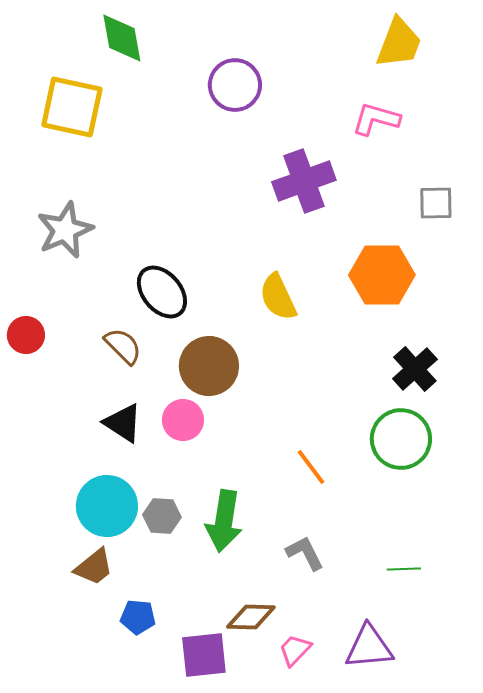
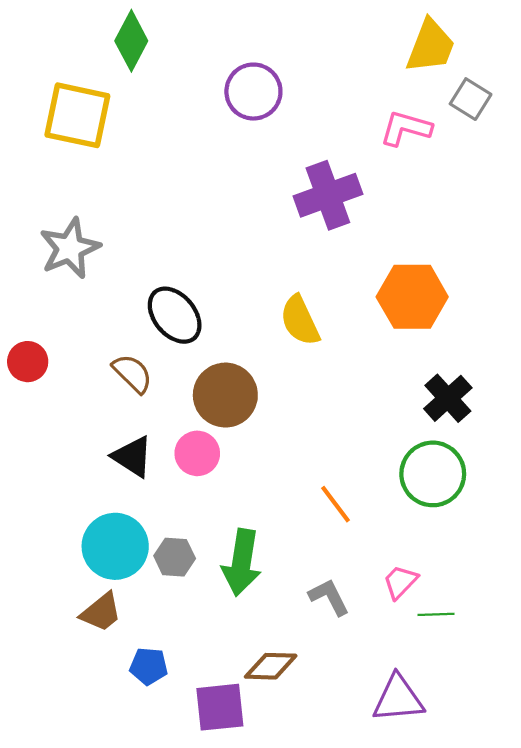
green diamond: (122, 38) -> (131, 41), turned 38
gray square: (436, 203) -> (471, 99), moved, turned 33
pink trapezoid: (295, 650) -> (400, 582), moved

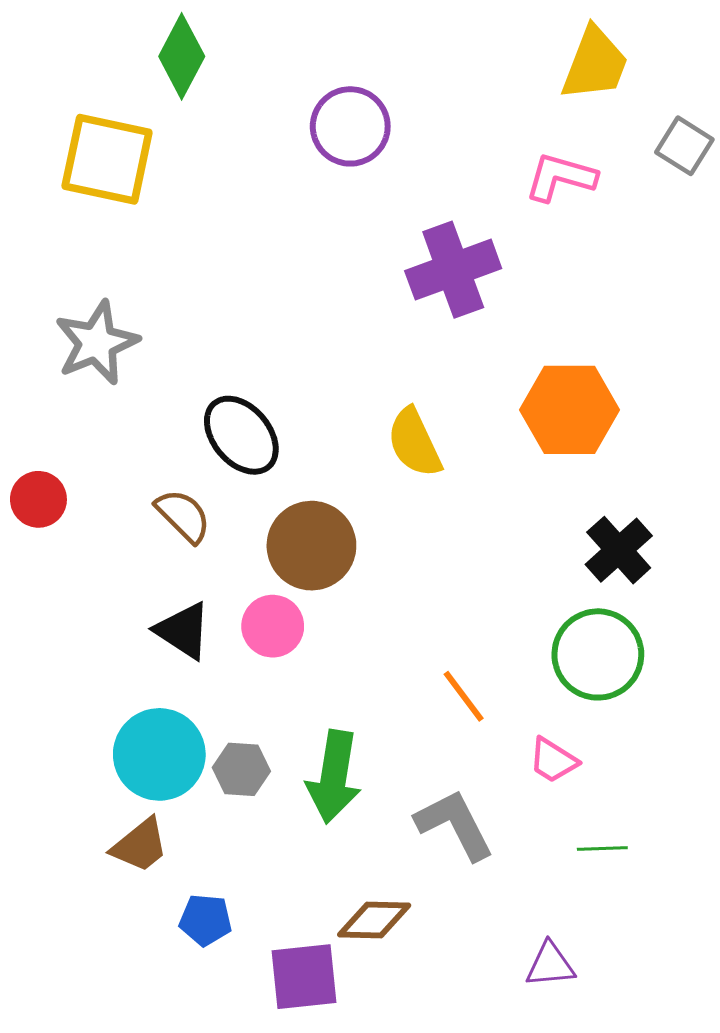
gray square: (471, 99) -> (684, 146), moved
pink trapezoid: (400, 582) -> (553, 760), moved, turned -102
gray L-shape: (329, 597) -> (455, 825), size x1.4
purple triangle: (398, 699) -> (550, 965), size x0.7

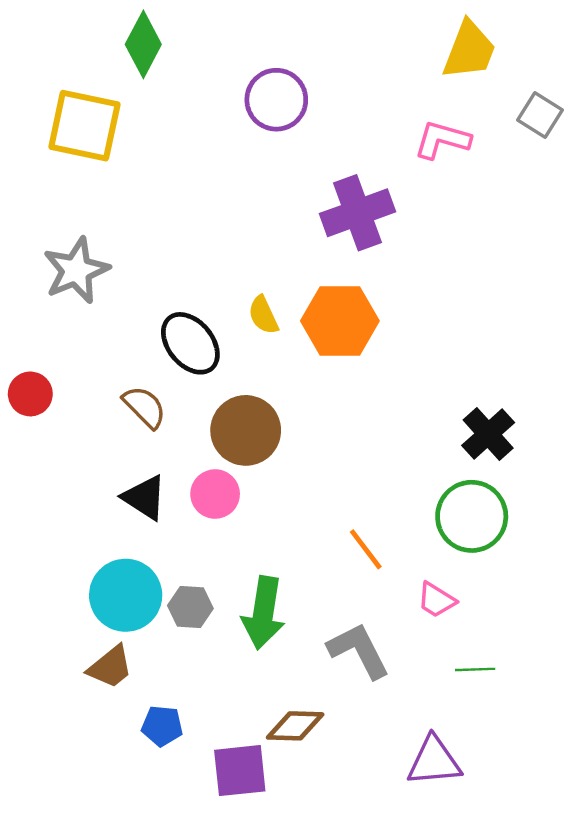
orange hexagon: (570, 410) -> (340, 321), moved
yellow semicircle: (414, 443) -> (263, 315), moved, size x0.7
purple triangle: (550, 965) -> (434, 761), size x1.4

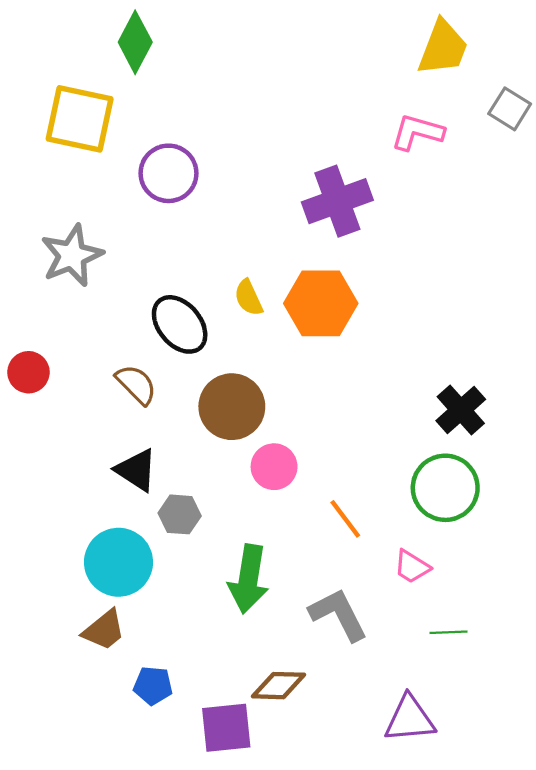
purple circle: (276, 100) -> (168, 173), moved
pink circle: (215, 494) -> (274, 467), moved
gray hexagon: (190, 607) -> (180, 514), moved

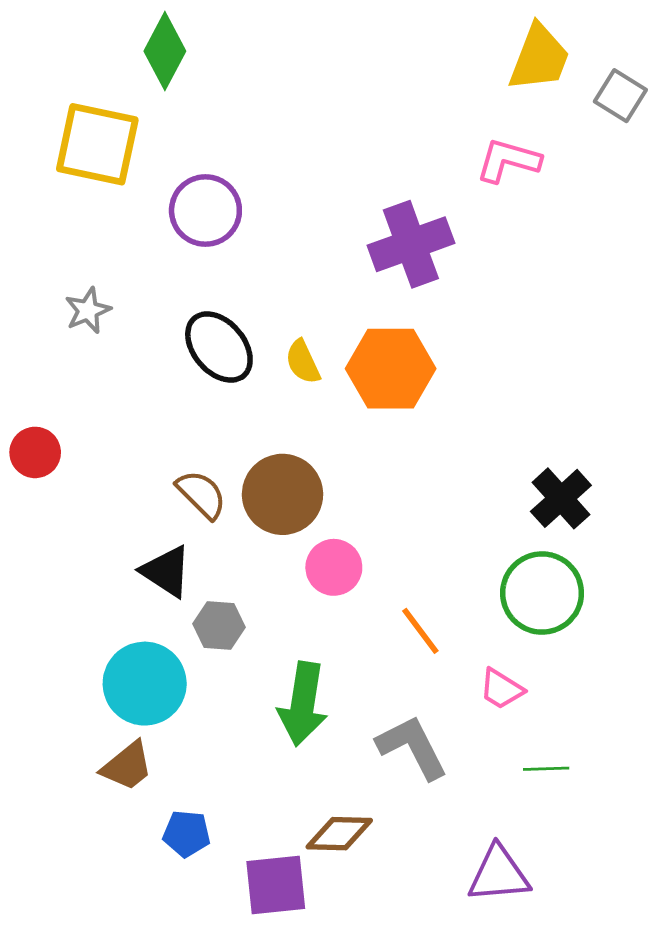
gray square: (510, 109) -> (620, 96), moved
gray star: (72, 256) -> (88, 311), size x0.6
black ellipse: (180, 324) -> (219, 347), moved
brown semicircle: (136, 384) -> (201, 494), moved

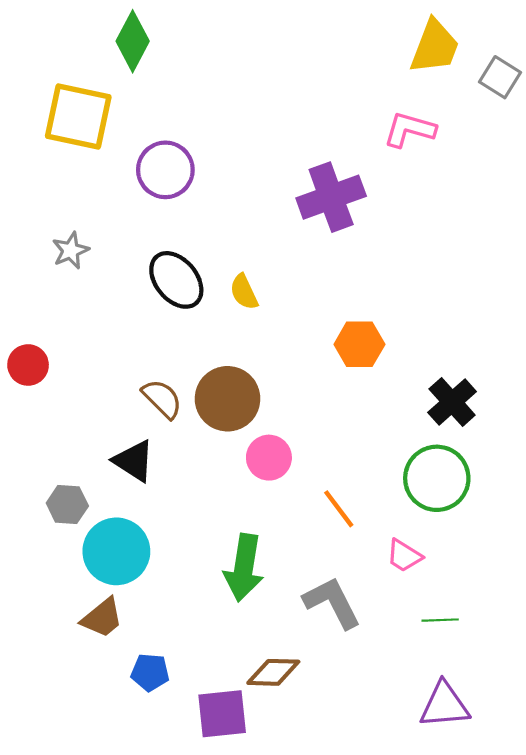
orange hexagon: (391, 369) -> (359, 344), moved, size x0.7
gray hexagon: (219, 625) -> (67, 504), moved
purple triangle: (499, 874) -> (444, 705), moved

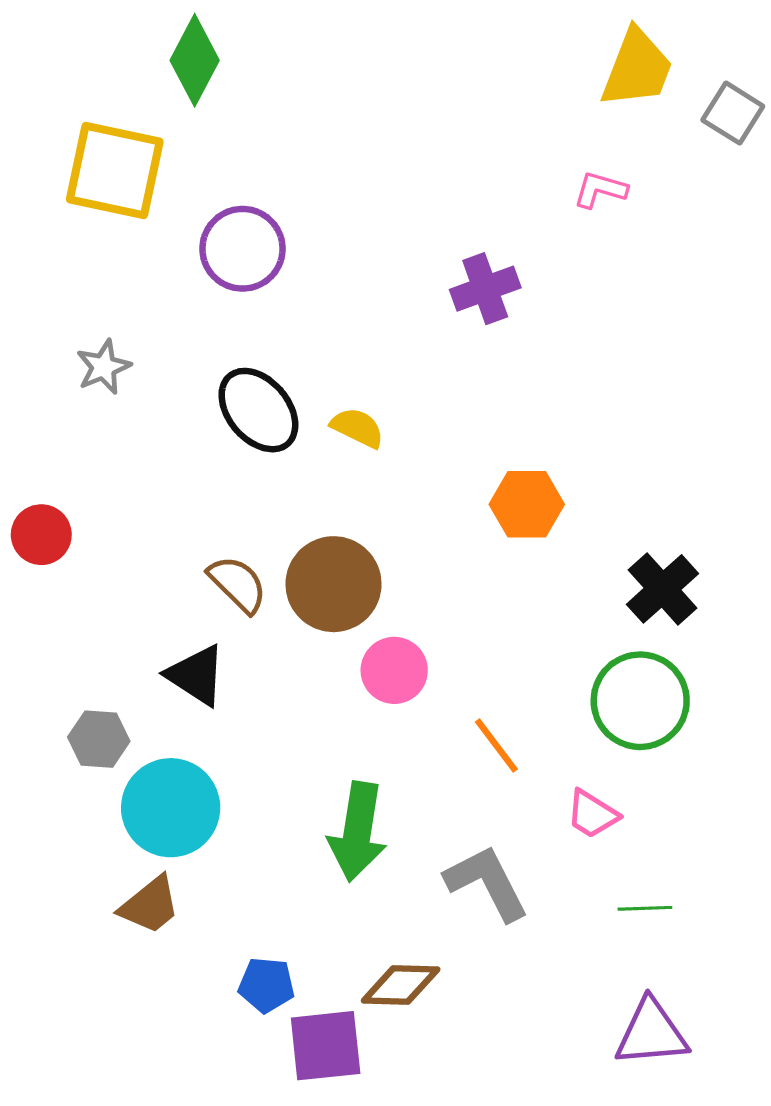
pink L-shape: (410, 130) -> (600, 190), size x0.7
purple cross: (331, 197) -> (485, 289), size x0.7
yellow semicircle: (244, 292) -> (357, 428), turned 141
blue pentagon: (150, 672) -> (266, 985), moved

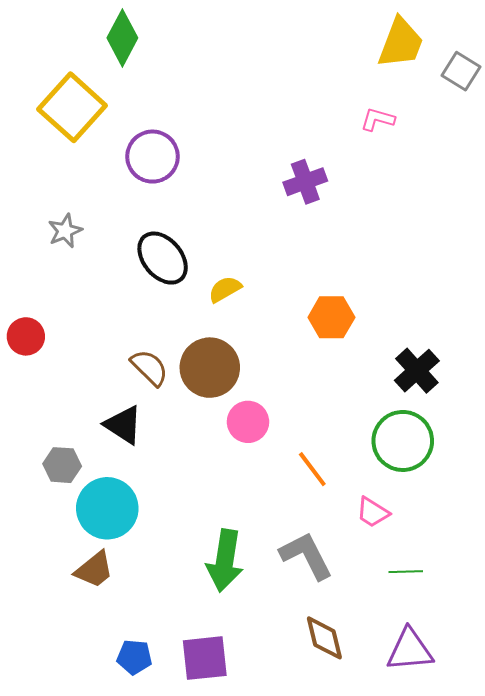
yellow square: (115, 171) -> (72, 107), turned 30
yellow semicircle: (357, 428) -> (225, 289), moved, turned -56
green arrow: (357, 832) -> (225, 561), moved
blue pentagon: (266, 985) -> (134, 657), moved
brown diamond: (401, 985) -> (324, 638), moved, turned 75

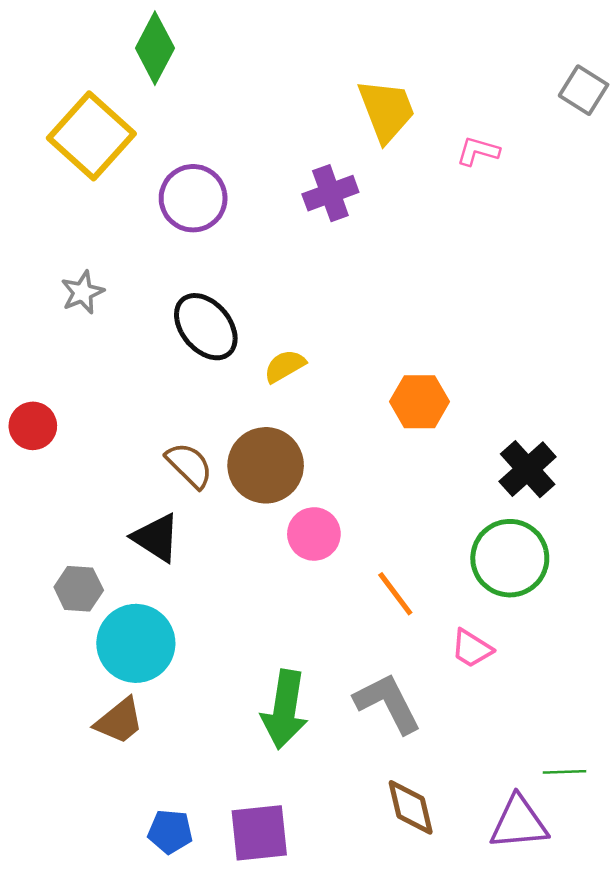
yellow trapezoid: (401, 43) -> (386, 110), moved, turned -42
purple cross: (305, 182) -> (330, 193), moved
green line: (406, 572) -> (564, 772), moved

